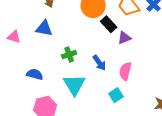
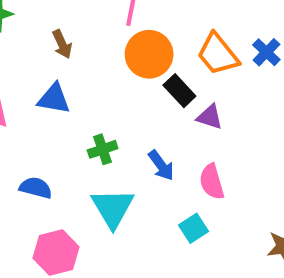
purple triangle: (124, 38) -> (210, 117), turned 40
pink semicircle: (125, 71) -> (212, 182), turned -30

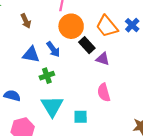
blue triangle: (54, 99) -> (31, 55), moved
blue arrow: (161, 165) -> (53, 49), moved
cyan square: (194, 228) -> (81, 117), moved, turned 32

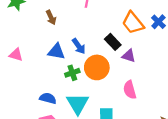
orange circle: (71, 26) -> (97, 67), moved
blue semicircle: (12, 96) -> (48, 98), moved

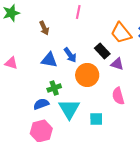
green cross: (72, 73) -> (54, 88), moved
blue semicircle: (48, 98) -> (41, 104), turned -35

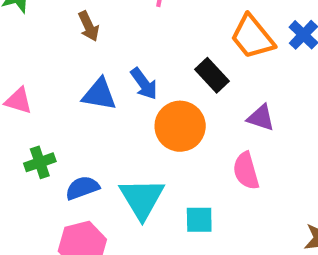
purple triangle: (117, 64) -> (261, 118), moved
green cross: (54, 88) -> (40, 162), moved

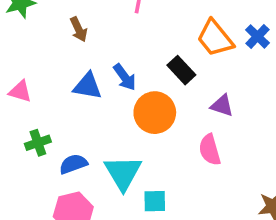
cyan square: (199, 220) -> (155, 201), moved

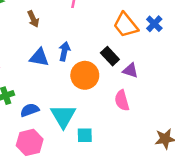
black rectangle: (181, 70) -> (110, 56), moved
blue arrow: (125, 77) -> (64, 51), turned -132

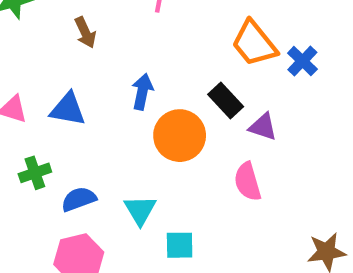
blue cross: (154, 24) -> (302, 61), moved
blue triangle: (39, 57) -> (68, 109), moved
cyan triangle: (63, 116) -> (140, 210), size x0.7

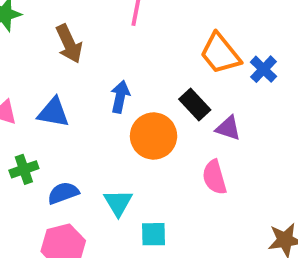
brown arrow: (85, 33) -> (69, 44), size x1.4

